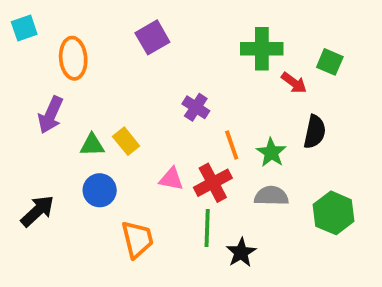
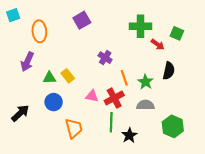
green hexagon: (334, 213) -> (173, 126), moved

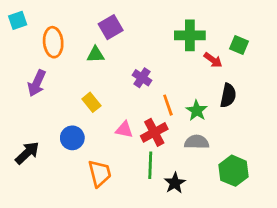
green triangle: (50, 78) -> (96, 55), moved

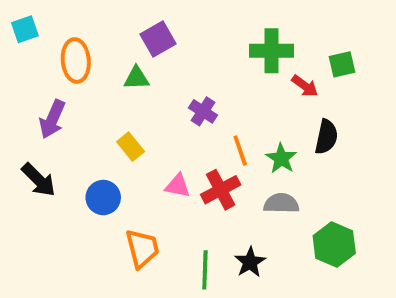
green square: (239, 45) -> (342, 64), turned -36
black arrow: (27, 153) -> (39, 180), moved, turned 88
green line: (150, 165) -> (205, 270), moved

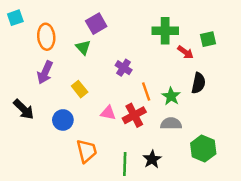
green triangle: (136, 78) -> (83, 47), turned 49
purple arrow: (52, 119) -> (45, 72), moved

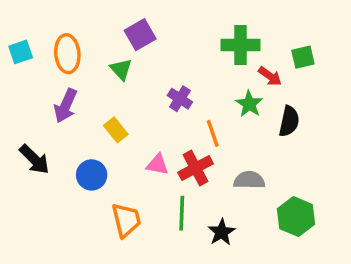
cyan square: (15, 18) -> (21, 52), moved
green star: (171, 96) -> (249, 104), moved
green line: (125, 164) -> (182, 213), moved

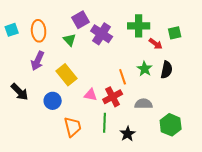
purple cross: (180, 99) -> (102, 34), moved, size x1.5
green star: (249, 104) -> (145, 69), moved
yellow rectangle: (116, 130) -> (67, 75), size x1.5

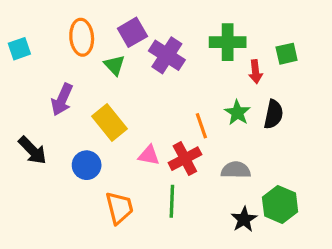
orange ellipse: (39, 31) -> (82, 37), moved
red arrow: (156, 44) -> (255, 72), turned 48
black star: (128, 134) -> (244, 219), moved

